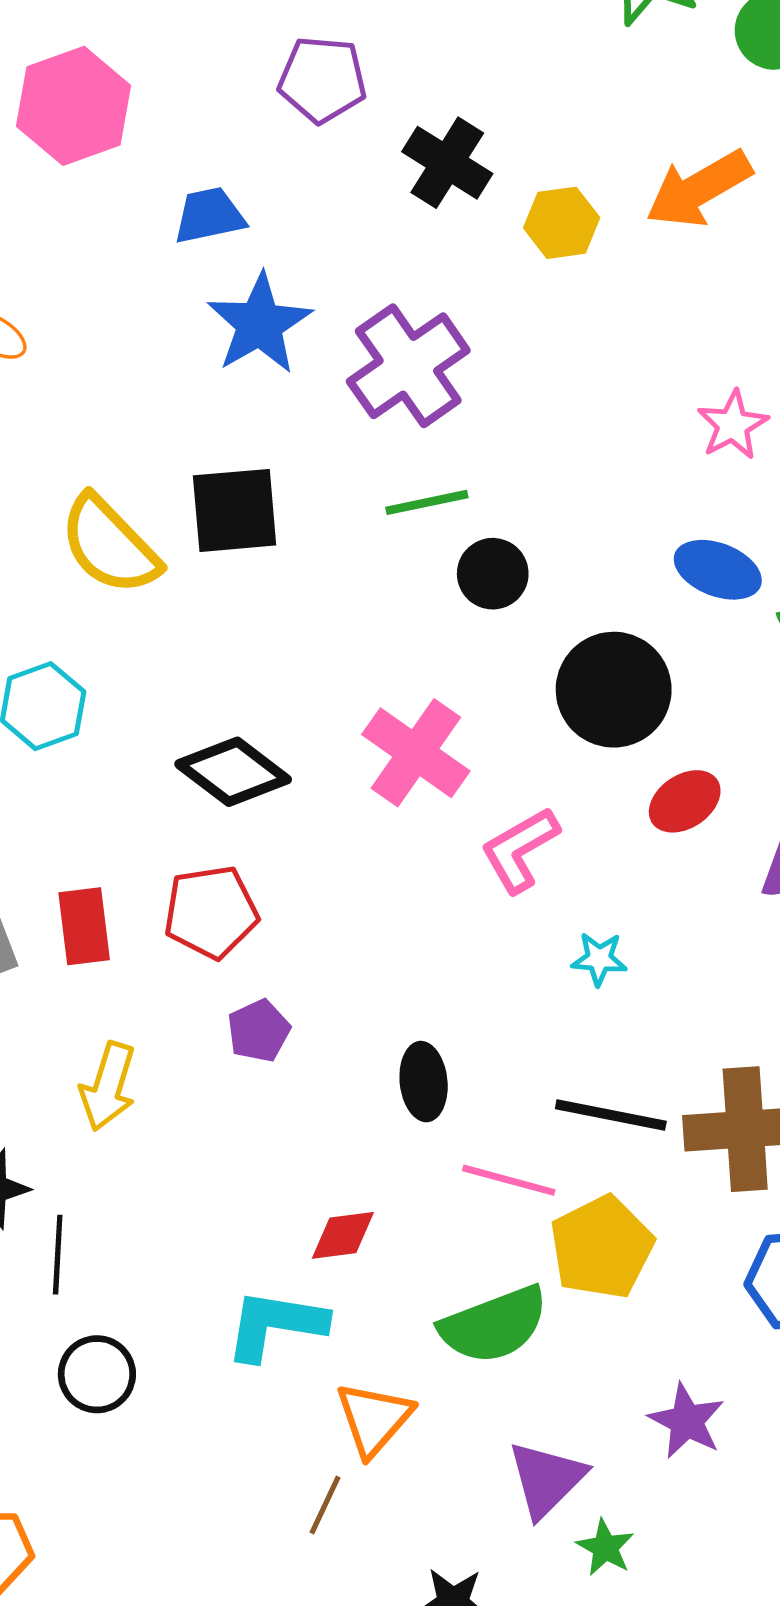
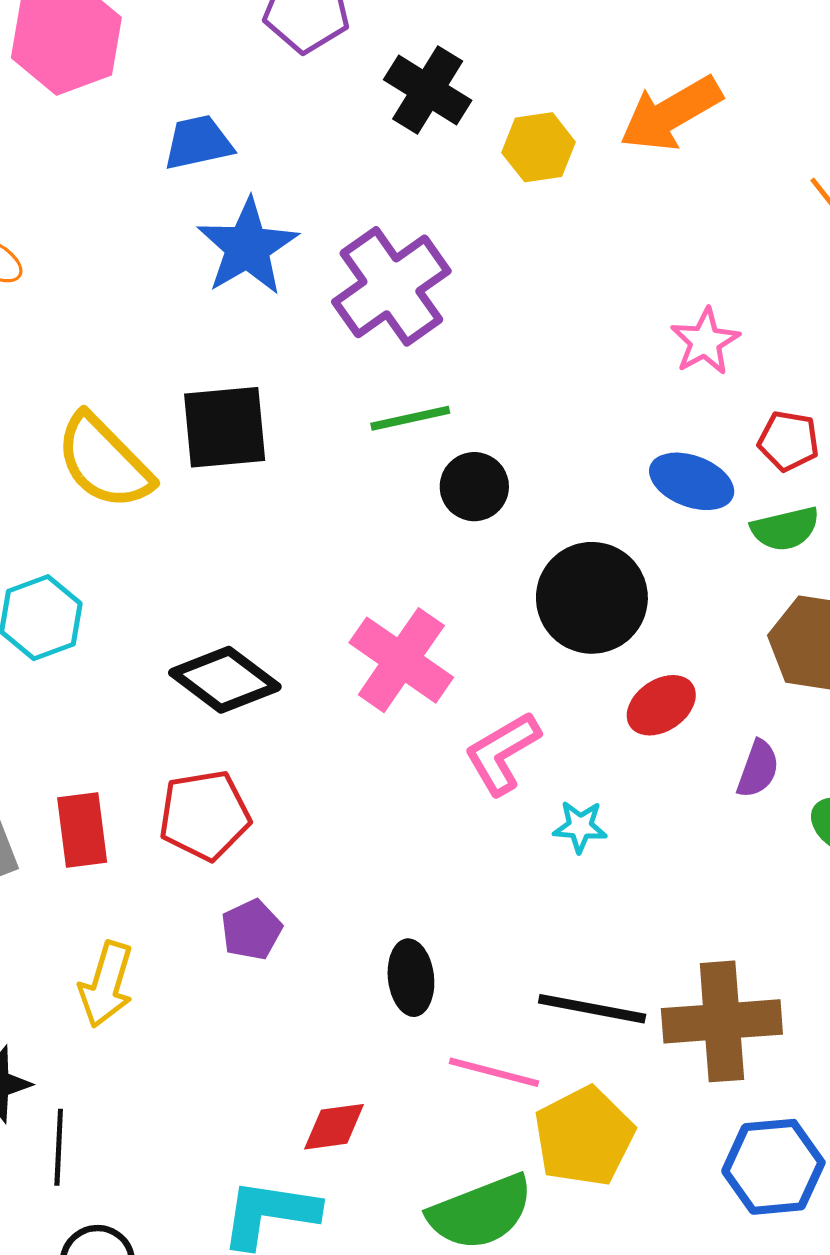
cyan star: (599, 959) -> (580, 827), moved

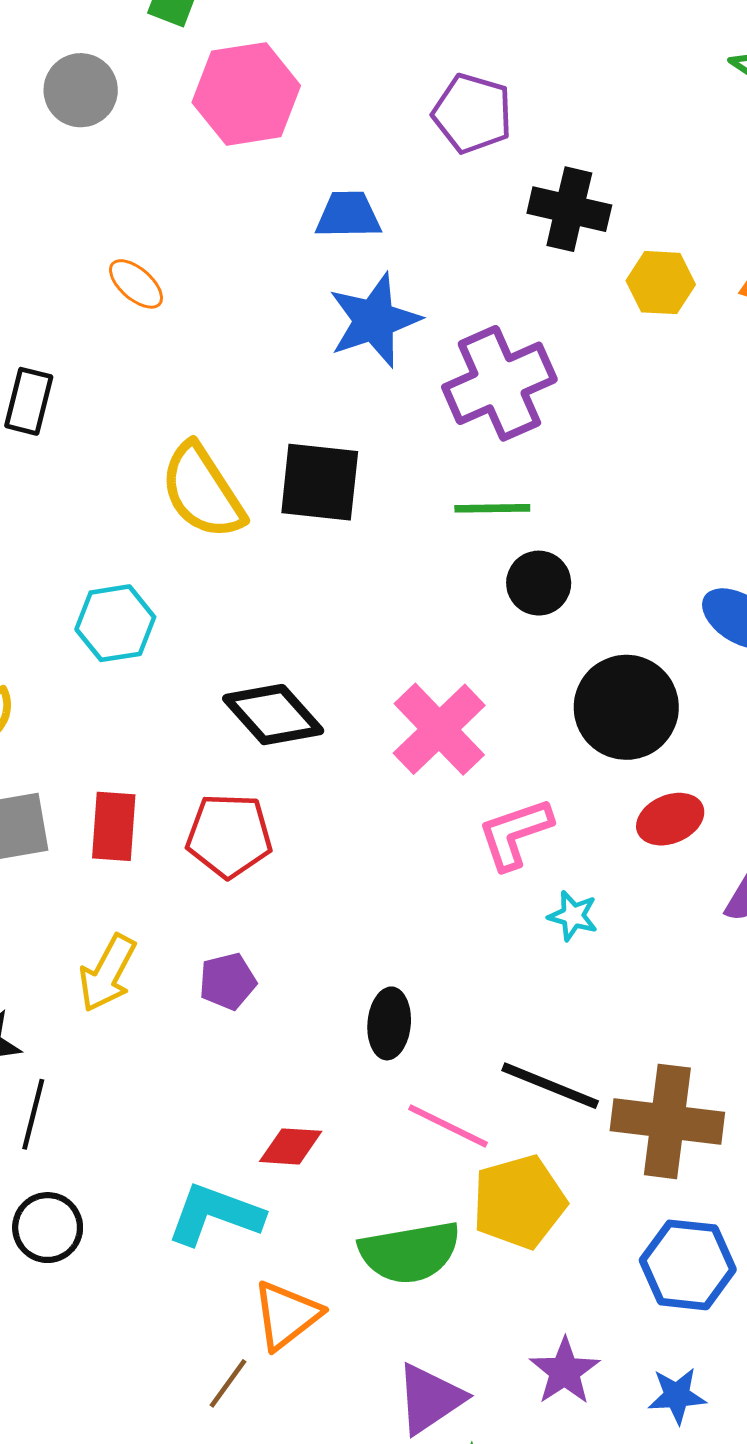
black cross: (428, 90) -> (569, 209), turned -30
purple pentagon: (251, 930) -> (228, 981), moved

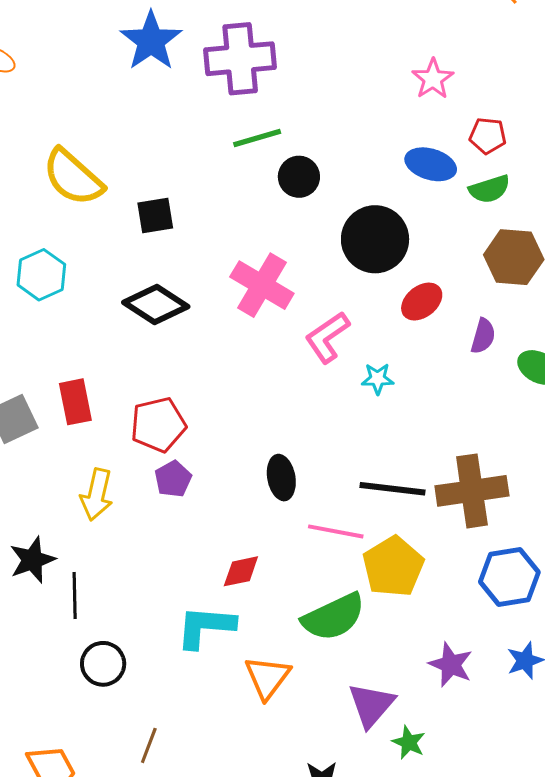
purple cross: (499, 383) -> (240, 59), turned 34
black square: (320, 482) -> (155, 215), moved, size x0.7
red pentagon: (229, 836) -> (158, 425), moved
brown line: (228, 1383) -> (149, 745), moved

